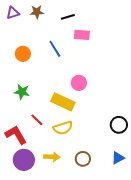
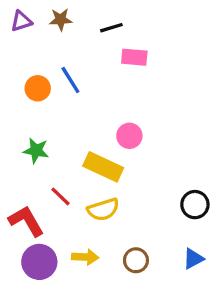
blue line: (55, 49) -> (70, 80), moved

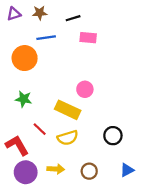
blue line: (70, 80) -> (46, 38), moved, turned -66
orange circle: (38, 88) -> (25, 58), size x1.5
black circle: (195, 205) -> (113, 136), moved

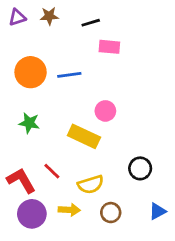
blue line: (46, 38) -> (69, 75), moved
red line: (40, 129) -> (52, 171), moved
yellow semicircle: (68, 138) -> (91, 184), moved

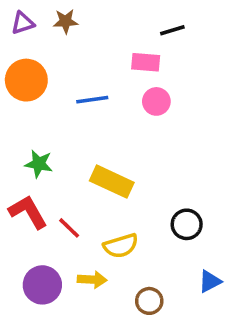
black line: (91, 23) -> (172, 30), moved
orange circle: (31, 72) -> (26, 80), moved
pink circle: (105, 111) -> (156, 101), moved
red L-shape: (21, 180) -> (28, 212), moved
brown circle: (111, 213) -> (149, 301), moved

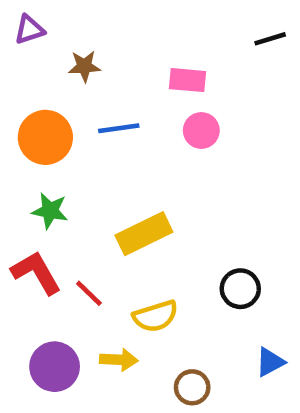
brown star: (66, 21) -> (84, 66), moved
black line: (172, 30) -> (270, 39), moved
orange circle: (26, 80) -> (45, 137), moved
yellow rectangle: (112, 182) -> (144, 234), turned -51

